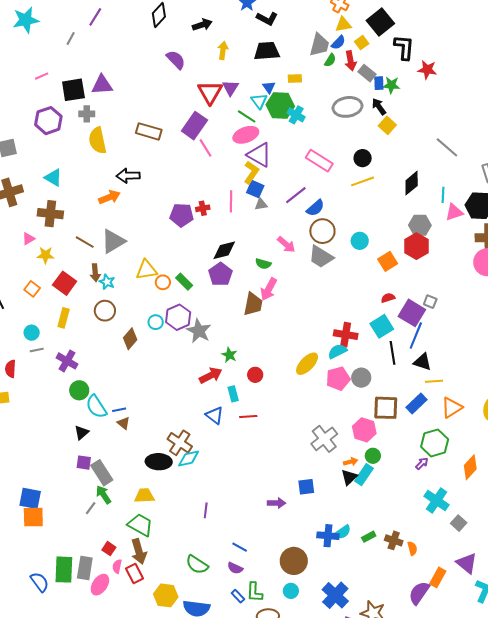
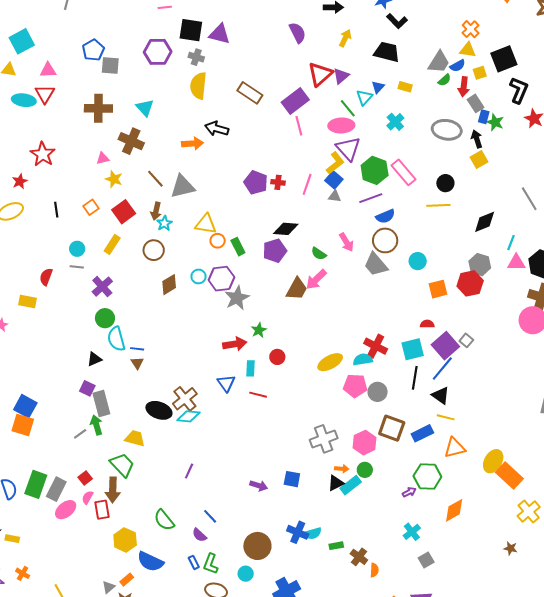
green hexagon: (280, 105) -> (375, 170), moved
cyan cross: (436, 500) -> (412, 532), size x0.7

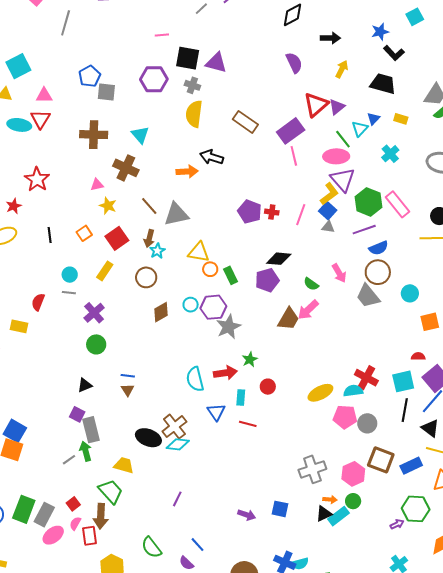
cyan semicircle: (116, 339) -> (195, 379), moved

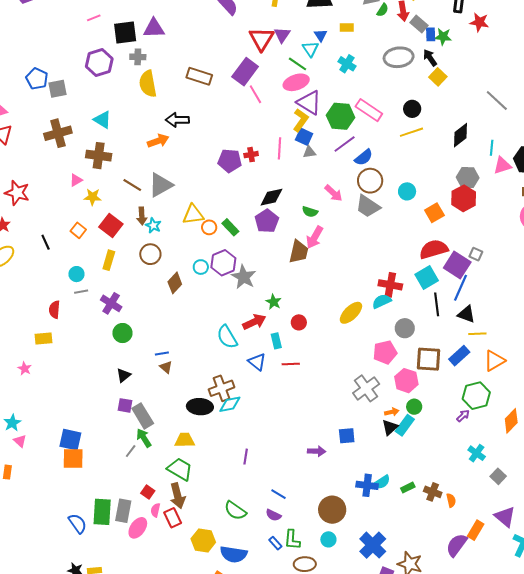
red semicircle: (418, 356) -> (434, 249), size x2.0
pink pentagon: (345, 417) -> (385, 352), moved
brown cross: (174, 427) -> (222, 388), turned 35

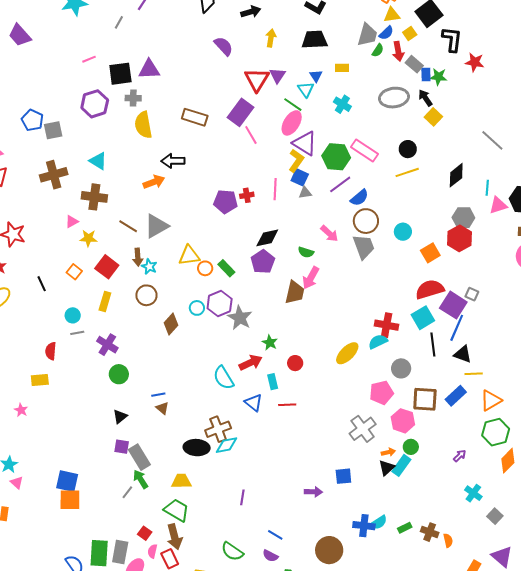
pink ellipse: (296, 82) -> (292, 123), turned -40
gray trapezoid: (368, 206) -> (364, 247), turned -144
green hexagon: (476, 396) -> (496, 432), moved

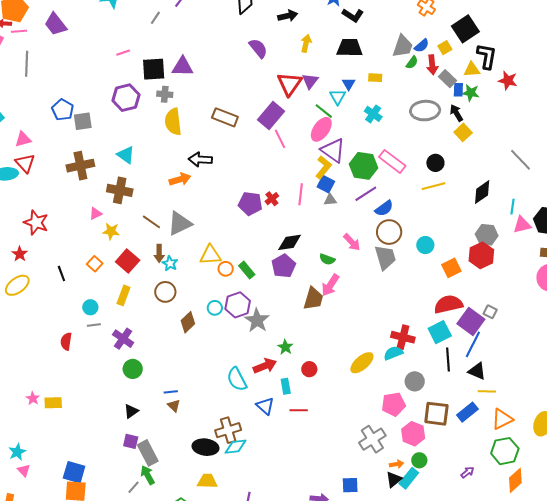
yellow triangle: (392, 15) -> (472, 70), moved
red cross: (247, 195) -> (272, 199), turned -32
yellow rectangle: (40, 380) -> (53, 403), moved
yellow trapezoid: (181, 481) -> (207, 481), moved

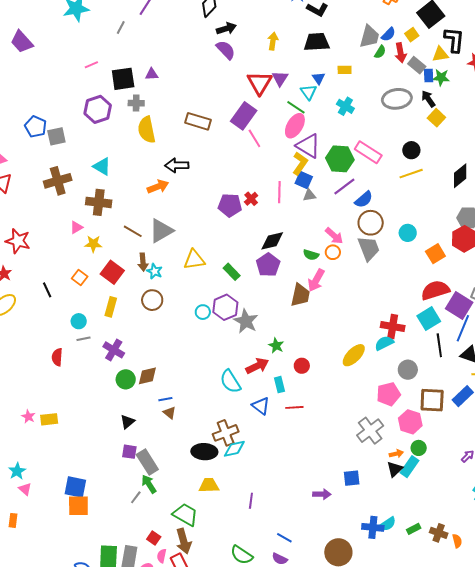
black arrow: (288, 16) -> (226, 29), moved
purple triangle: (183, 67) -> (152, 74), size x0.6
orange circle: (226, 269) -> (333, 252), moved
brown diamond: (188, 322) -> (147, 376), moved, turned 35

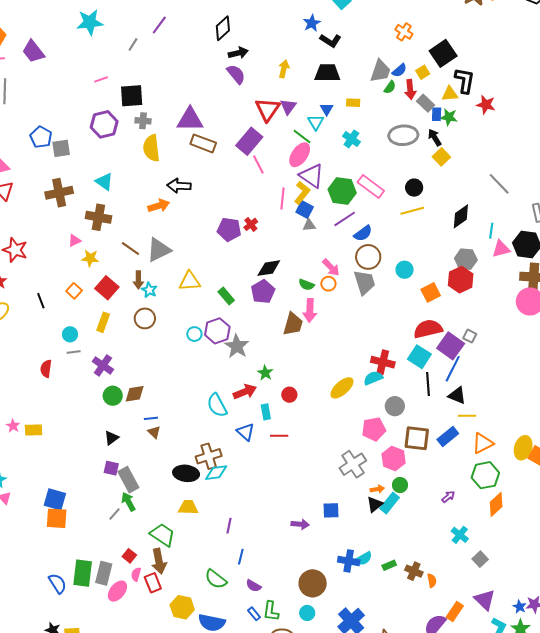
purple triangle: (152, 74) -> (190, 120), moved, size x2.0
pink line: (279, 192) -> (283, 198), moved
pink arrow: (316, 280) -> (310, 310), turned -30
cyan square: (429, 319) -> (419, 357), turned -30
blue line: (284, 538) -> (241, 557), moved, turned 70

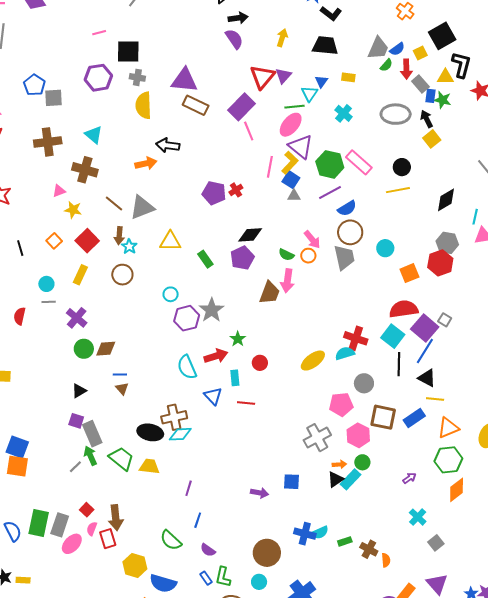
green line: (302, 136) -> (295, 107), turned -48
purple hexagon: (217, 331) -> (187, 318), moved
green trapezoid: (163, 535) -> (121, 459), moved

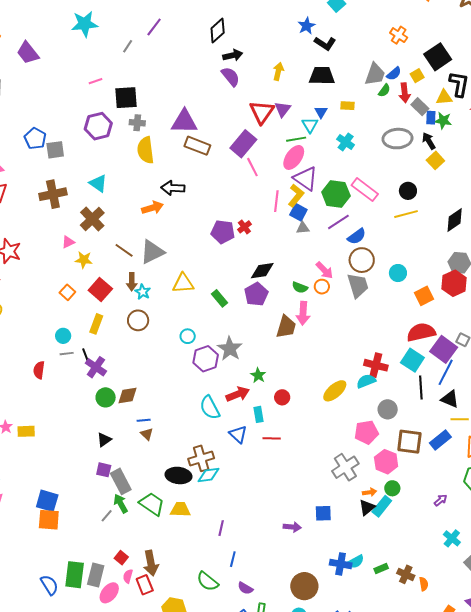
brown cross: (85, 170) -> (92, 219), turned 35
black line: (20, 248) -> (86, 356), moved

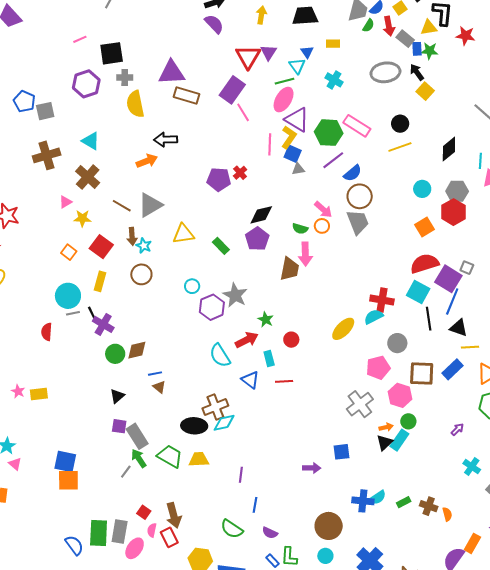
cyan circle: (398, 273) -> (422, 189), moved
cyan circle: (63, 336) -> (68, 296), size x1.6

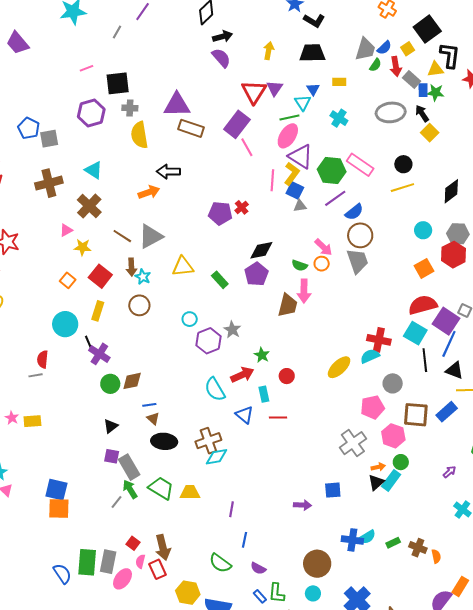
gray star: (235, 295) -> (232, 330), size x0.7
gray line: (73, 313) -> (36, 375), moved
black ellipse: (194, 426) -> (164, 441), moved

